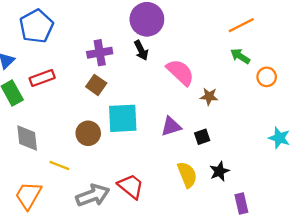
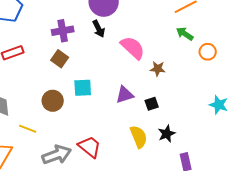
cyan square: (123, 118) -> (83, 88), size x0.7

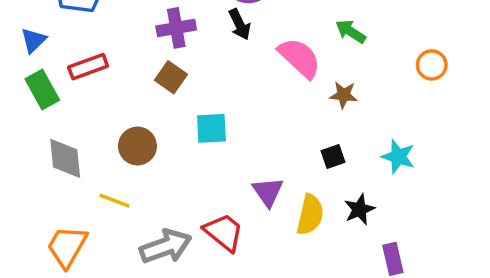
green arrow: (185, 34) -> (351, 31), moved
purple triangle: (125, 95) -> (268, 192), moved, turned -48
brown circle: (53, 101) -> (137, 146), moved
cyan star: (219, 105) -> (398, 157), moved
yellow semicircle: (139, 137) -> (310, 215), turned 35

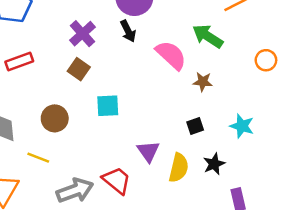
purple cross: (176, 28) -> (83, 34), turned -32
green arrow: (351, 31) -> (208, 36), size x1.4

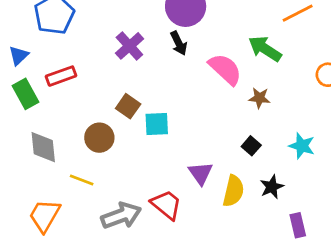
brown square: (79, 69) -> (128, 106), moved
black square: (195, 126) -> (251, 146), turned -30

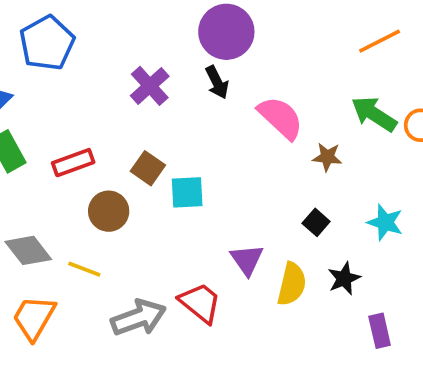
green arrow: (265, 49) -> (374, 114), moved
red rectangle: (61, 76) -> (73, 163), moved
gray diamond: (43, 147) -> (28, 250), moved, turned -32

